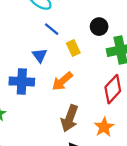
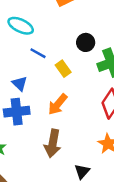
blue triangle: (40, 55) -> (20, 84), moved
brown arrow: (70, 118) -> (53, 143), moved

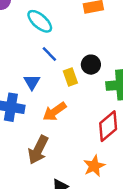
black circle: (86, 42) -> (91, 65), moved
blue triangle: (20, 84) -> (32, 82), moved

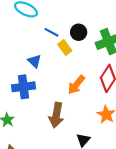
blue line: (49, 54) -> (51, 32), moved
orange arrow: (55, 112) -> (76, 85), moved

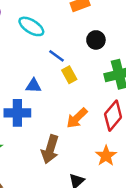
black circle: (79, 32) -> (96, 40), moved
blue triangle: (34, 61) -> (33, 86), turned -48

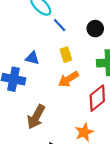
blue line: (57, 56) -> (60, 25), moved
orange arrow: (77, 118) -> (68, 79), moved

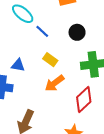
yellow rectangle: (66, 55) -> (50, 60), turned -32

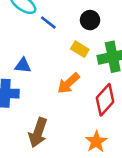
yellow rectangle: (50, 60) -> (80, 49), moved

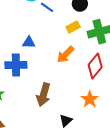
yellow rectangle: (80, 49) -> (73, 27), turned -56

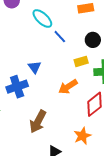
blue triangle: (29, 42) -> (35, 67), turned 40
blue cross: (16, 65) -> (17, 87), turned -30

